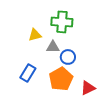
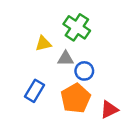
green cross: (62, 22) -> (77, 27), turned 30

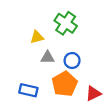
gray triangle: (66, 58) -> (48, 57), moved
blue rectangle: (35, 91) -> (28, 90), moved, turned 72

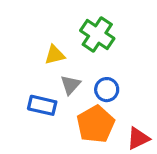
gray triangle: (48, 57) -> (70, 85), turned -48
blue rectangle: (28, 90) -> (42, 105), moved

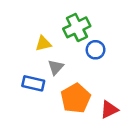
green cross: (97, 34) -> (77, 27), turned 30
blue circle: (107, 90) -> (95, 50), moved

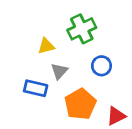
blue circle: (95, 50) -> (101, 66), moved

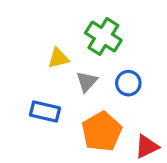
green cross: (82, 29) -> (103, 36), turned -32
gray triangle: (59, 71) -> (87, 81), moved

